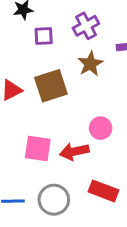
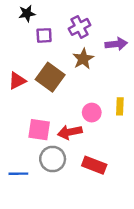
brown square: (51, 86) -> (50, 77), turned -36
gray circle: (54, 200) -> (53, 159), moved

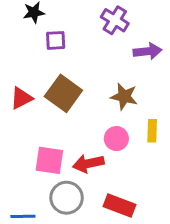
purple cross: (80, 27) -> (115, 20), moved, turned -30
brown star: (83, 59) -> (124, 96), moved, turned -30

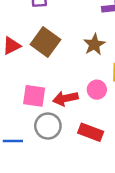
brown star: (124, 96) -> (94, 44), turned 30
pink circle: (116, 139) -> (97, 90), moved

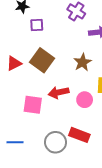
red arrow: (65, 98) -> (59, 92), moved
gray circle: (48, 126) -> (55, 142), moved

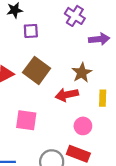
red arrow: (59, 92) -> (67, 95), moved
pink circle: (85, 100) -> (83, 126), moved

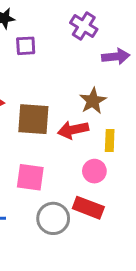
brown square: (37, 70) -> (33, 119), moved, turned -32
yellow rectangle: (103, 98) -> (110, 141), moved
pink square: (26, 120) -> (30, 177), moved

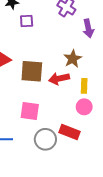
purple arrow: (116, 57) -> (88, 28), turned 84
pink circle: (94, 171) -> (84, 107), moved

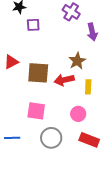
pink circle: (84, 107) -> (78, 114), moved
red rectangle: (69, 132) -> (89, 140), moved

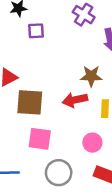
brown star: (77, 61) -> (91, 76), turned 30
brown square: (38, 73) -> (30, 102), moved

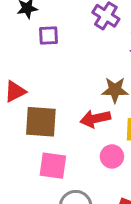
pink circle: (92, 143) -> (112, 156), moved

